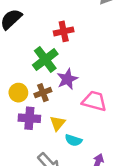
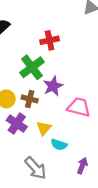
brown cross: (43, 93) -> (30, 99), turned 35
purple cross: (29, 118) -> (17, 124), turned 30

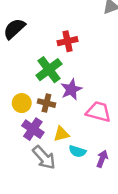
yellow triangle: (44, 128) -> (61, 134), turned 35
purple arrow: (82, 166) -> (102, 159), moved
gray arrow: (36, 168) -> (44, 158), moved

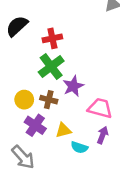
red cross: (68, 41) -> (52, 38), moved
gray arrow: (44, 158) -> (23, 157), moved
purple arrow: (102, 159) -> (103, 135), moved

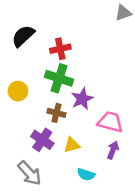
green cross: (51, 67) -> (59, 78), turned -35
yellow circle: (24, 100) -> (18, 91), moved
cyan semicircle: (79, 147) -> (86, 174), moved

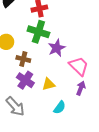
brown cross: (56, 113) -> (23, 59), moved
pink trapezoid: (110, 122) -> (79, 66), turned 30
cyan semicircle: (86, 174) -> (60, 107), turned -72

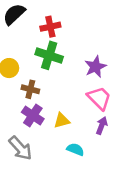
purple star: (57, 48) -> (95, 67), moved
cyan semicircle: (60, 107) -> (75, 149), turned -104

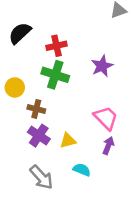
purple star: (95, 67) -> (102, 66), moved
gray arrow: (20, 148) -> (41, 177), moved

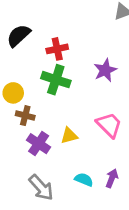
brown cross: (36, 109) -> (25, 116), moved
yellow triangle: (68, 141) -> (69, 136), moved
purple arrow: (108, 146) -> (112, 178), moved

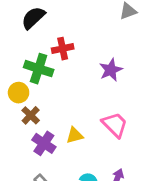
black semicircle: (19, 36) -> (33, 18), moved
green cross: (56, 80) -> (39, 69), moved
brown cross: (25, 116) -> (31, 115), turned 30

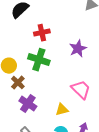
green cross: (39, 69) -> (39, 60), moved
yellow triangle: (75, 135) -> (62, 110), moved

